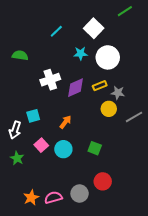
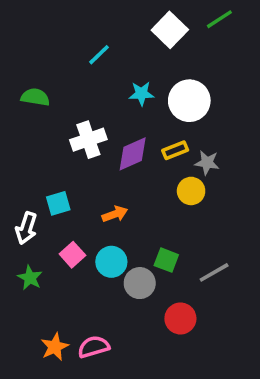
white square: (94, 28) -> (170, 30), moved
gray line: (134, 117) -> (214, 272), moved
orange arrow: (65, 122) -> (115, 214), turned 32
gray circle: (80, 194) -> (140, 283), moved

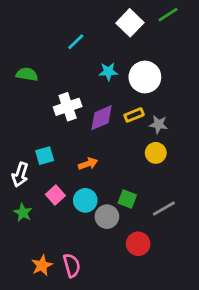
yellow circle: (191, 191) -> (156, 153), moved
pink semicircle: (94, 347) -> (72, 265), turned 90

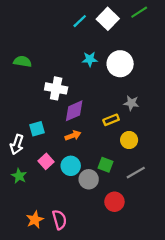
cyan line: (76, 42) -> (80, 21), moved
white cross: (68, 107) -> (56, 88), turned 30
yellow rectangle: (134, 115) -> (111, 120), moved
purple diamond: (102, 118) -> (74, 111), moved
yellow circle: (156, 153) -> (129, 140), moved

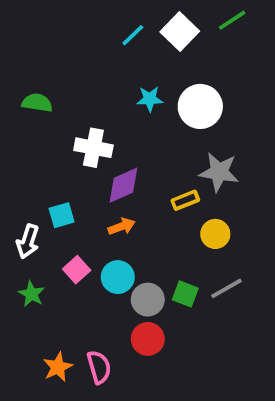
gray star: (131, 103) -> (219, 172), size x1.5
green square: (105, 165) -> (185, 294), moved
red circle: (114, 202) -> (148, 339), moved

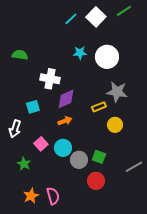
cyan square: (62, 215) -> (33, 107), moved
gray line: (227, 288) -> (134, 167), moved
green star: (32, 294) -> (24, 164), moved
red circle: (148, 339) -> (96, 181), moved

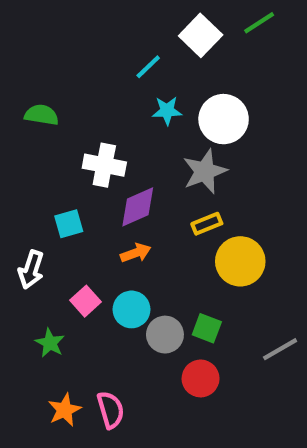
cyan line: (71, 19) -> (148, 67), moved
gray star: (117, 92) -> (205, 171), moved, turned -30
yellow circle: (115, 125) -> (240, 261), size x1.5

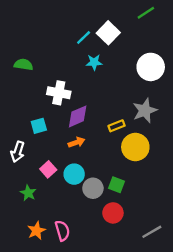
white square: (201, 35) -> (108, 33), moved
white circle: (224, 119) -> (151, 67), moved
gray star: (205, 171) -> (145, 111), moved
gray line: (280, 349) -> (152, 232), moved

